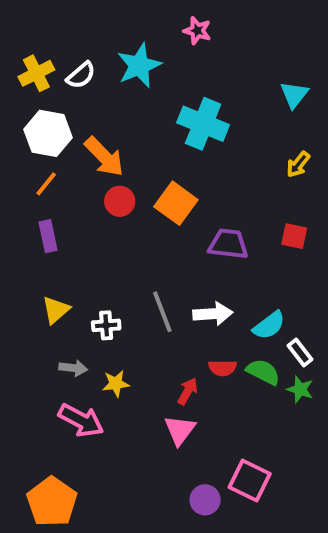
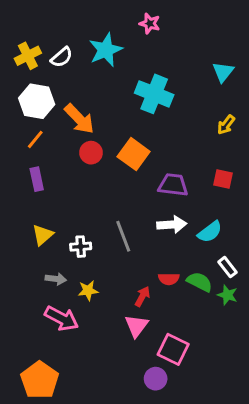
white arrow: (213, 314) -> (172, 225), moved
cyan semicircle: (269, 325) -> (210, 232), moved
pink square: (250, 480) -> (173, 349), moved

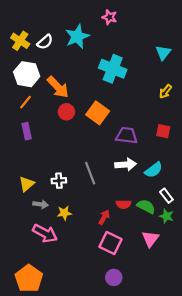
yellow cross: (28, 56) -> (20, 41), turned -30
yellow triangle: (43, 235) -> (27, 184), moved
pink triangle: (136, 326) -> (150, 239), moved
pink square: (173, 349) -> (111, 243), moved

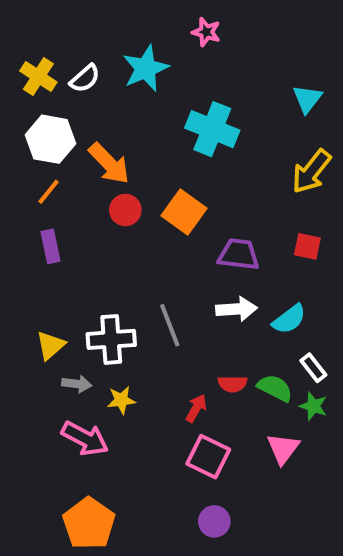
yellow arrow: (165, 91) -> (311, 172), size x1.6
white cross: (59, 181) -> (111, 339), size x1.6
orange pentagon: (29, 279) -> (89, 523), moved

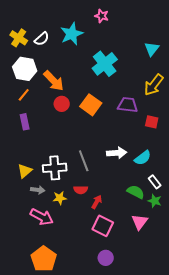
cyan cross: (212, 129) -> (105, 64), turned 30
purple trapezoid: (239, 254) -> (128, 105), moved
red semicircle: (233, 384) -> (81, 190), moved

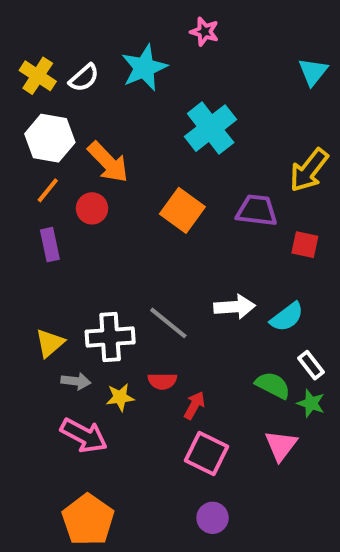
cyan triangle: (152, 49) -> (313, 72), moved
red circle: (62, 104) -> (92, 208), moved
gray line: (84, 161) -> (168, 323), turned -30

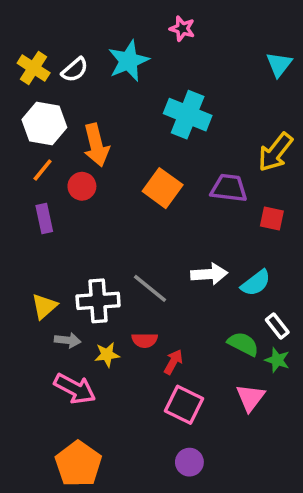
cyan cross: (211, 128) -> (188, 115), turned -30
orange arrow: (108, 162) -> (96, 145), turned 30

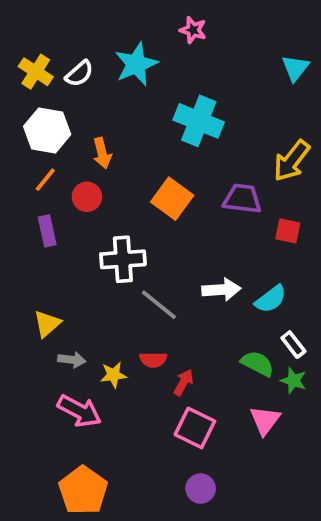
orange arrow: (96, 145) -> (102, 153), size x0.7
white cross: (98, 301) -> (123, 259), moved

